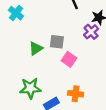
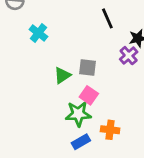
pink square: (69, 59) -> (89, 95), moved
green star: (30, 88) -> (78, 114), moved

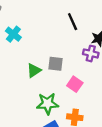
purple cross: (129, 56) -> (91, 53), turned -35
pink square: (89, 95) -> (75, 84), moved

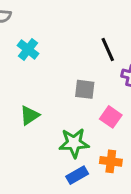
black line: (73, 22) -> (108, 49), moved
green triangle: (34, 71) -> (30, 115), moved

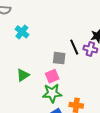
black line: (108, 49) -> (74, 47), moved
pink square: (111, 117) -> (52, 76), moved, turned 32

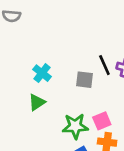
cyan cross: (22, 32) -> (42, 73), moved
pink square: (52, 76) -> (102, 121), moved

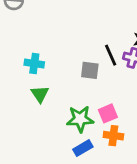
cyan cross: (42, 73) -> (34, 63), moved, turned -30
green triangle: (37, 102) -> (40, 94), turned -30

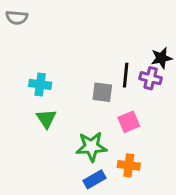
black line: (111, 55) -> (126, 75), turned 30
pink square: (108, 113) -> (129, 122), moved

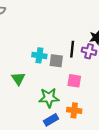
cyan cross: (40, 84) -> (39, 55), moved
pink square: (129, 122) -> (74, 81), turned 32

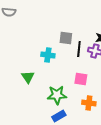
gray square: (56, 61) -> (66, 38), moved
orange cross: (74, 110) -> (89, 103), moved

